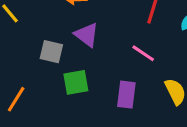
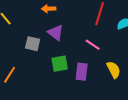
green square: (76, 82) -> (60, 64), moved

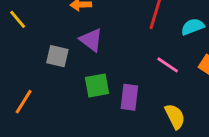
pink line: (93, 45) -> (168, 65), moved
yellow semicircle: (114, 70) -> (175, 116), moved

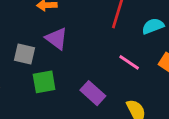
green square: (97, 85) -> (44, 82), moved
purple rectangle: (129, 97) -> (93, 93), turned -55

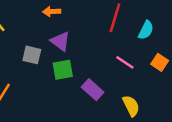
cyan semicircle: (153, 26) -> (146, 30), turned 138
green square: (44, 82) -> (63, 70), moved

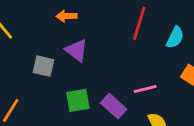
pink line: (125, 62) -> (145, 89), moved, turned -48
green square: (63, 70) -> (78, 100), moved

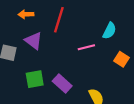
red line: (139, 23) -> (59, 20), moved
pink line: (145, 89) -> (86, 47), moved

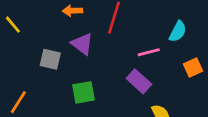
orange square: (122, 59) -> (193, 67), turned 32
purple rectangle: (62, 83) -> (139, 81), moved

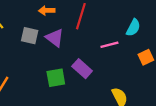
gray square: (50, 59) -> (30, 36), moved
purple rectangle: (139, 81) -> (82, 69), moved

